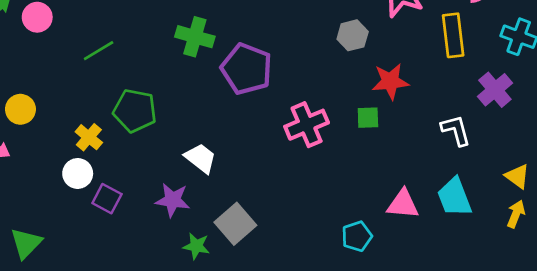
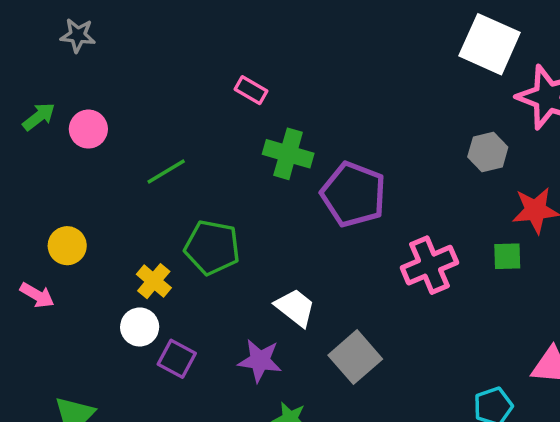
gray square: (235, 224) -> (355, 357), moved

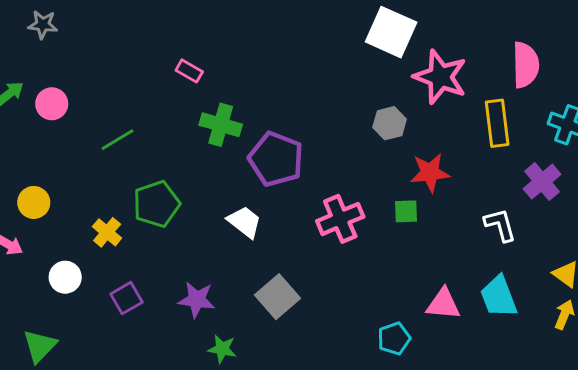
green pentagon: (212, 247) -> (156, 204), turned -30
white trapezoid: (295, 308) -> (245, 222), moved
white circle: (140, 327) -> (65, 277), moved
purple square: (177, 359) -> (126, 298), turned 32

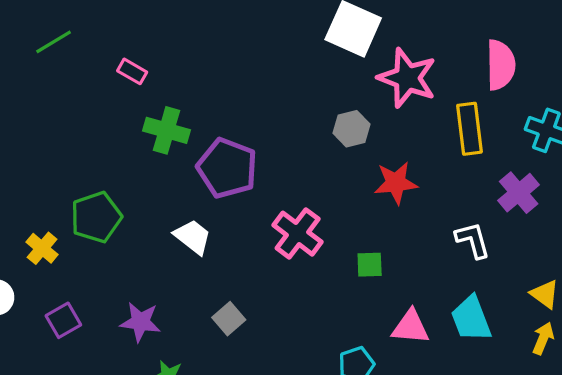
green line: (117, 140) -> (54, 42), moved
green square: (406, 211) -> (370, 265), moved
pink cross: (340, 219) -> (298, 234), turned -30
gray square: (277, 297) -> (229, 319), size x0.7

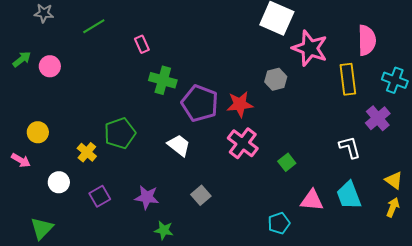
pink rectangle: (132, 71) -> (142, 44), turned 36
red star: (396, 183) -> (240, 104), moved
green square: (370, 265) -> (287, 162), turned -36

